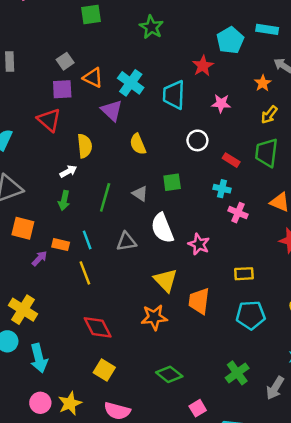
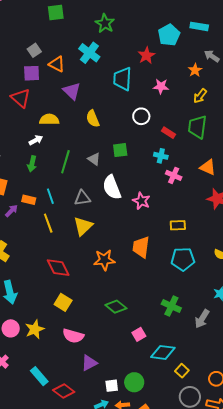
cyan cross: (131, 83) -> (89, 53), moved
yellow semicircle: (85, 146) -> (49, 120), turned -84
yellow triangle: (165, 280) -> (83, 226), moved, turned 30
green cross: (237, 373) -> (171, 306), turned -30

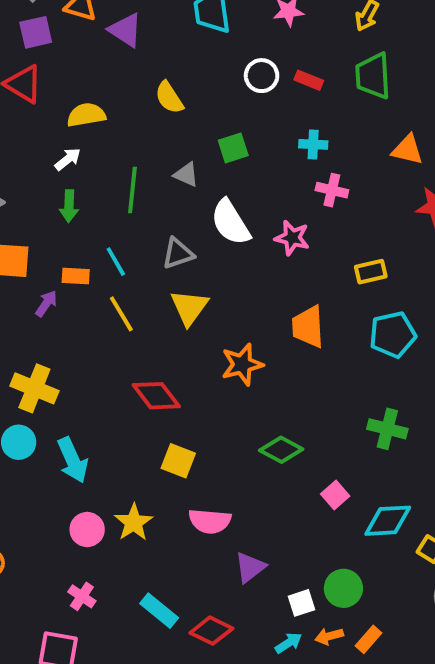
purple triangle: (72, 91) -> (125, 30), moved
red rectangle: (169, 133) -> (309, 80), moved
pink cross: (174, 175) -> (332, 190), moved

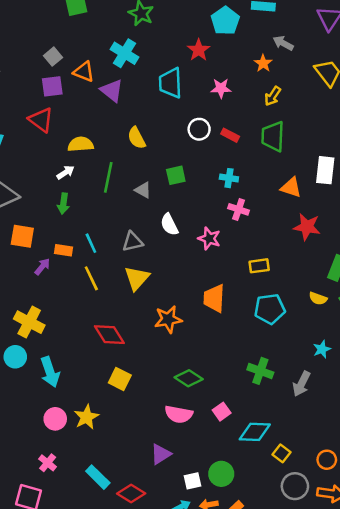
green line: (132, 190) -> (108, 177), moved
white semicircle: (230, 222) -> (169, 224), size x0.7
pink semicircle: (210, 521) -> (179, 414), moved

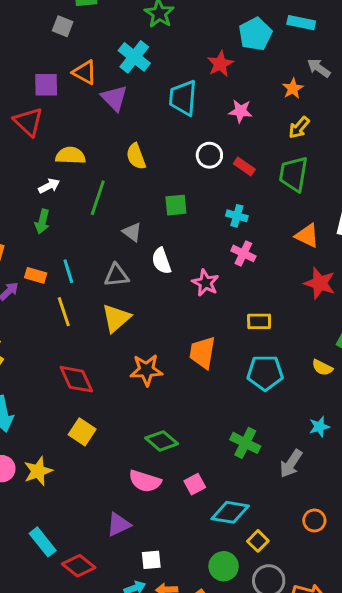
gray square: (53, 57) -> (63, 26), moved, turned -36
gray triangle: (143, 190) -> (132, 232), moved
orange circle: (327, 460) -> (314, 520), moved
green circle: (221, 474) -> (224, 566), moved

